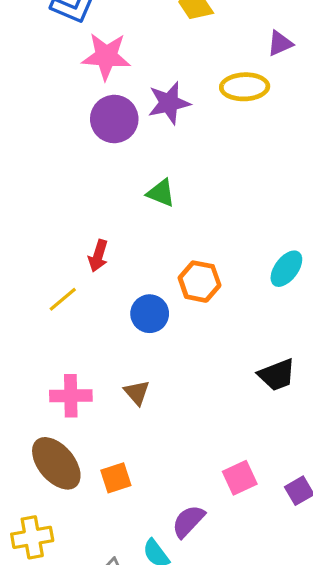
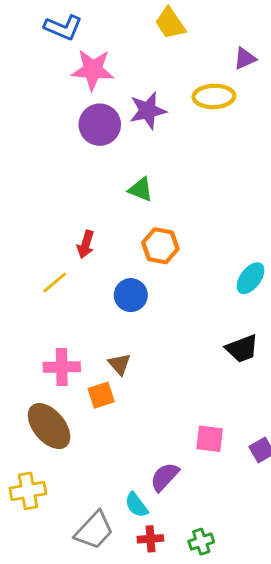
cyan ellipse: (286, 269) -> (251, 278), moved
orange hexagon: (200, 282) -> (160, 246), moved
orange square: (116, 478) -> (101, 395), moved
pink square: (240, 478) -> (210, 439), turned 32

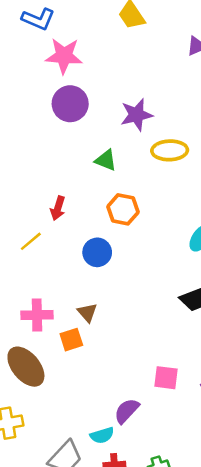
yellow ellipse: (214, 96) -> (170, 150), moved
purple star: (148, 111) -> (136, 115), moved
cyan semicircle: (136, 505) -> (102, 435), turned -70

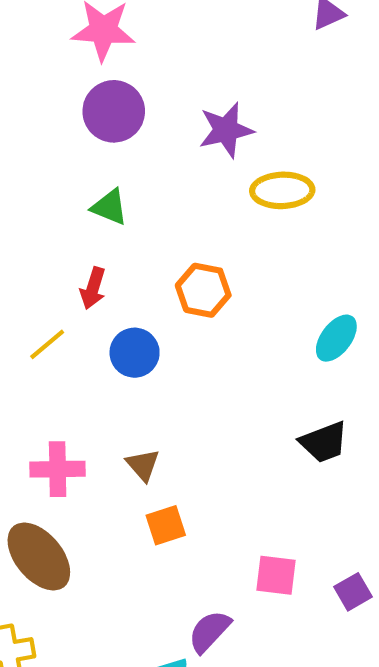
green triangle: (106, 160) -> (110, 207), moved
blue circle: (97, 252) -> (135, 353), moved
orange square: (71, 340) -> (166, 525), moved

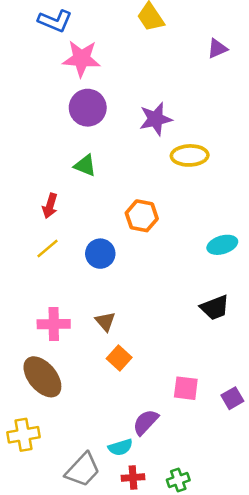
red arrow: (93, 288) -> (50, 206), moved
cyan ellipse: (336, 338) -> (222, 245), turned 36
orange square: (166, 525) -> (119, 358), turned -30

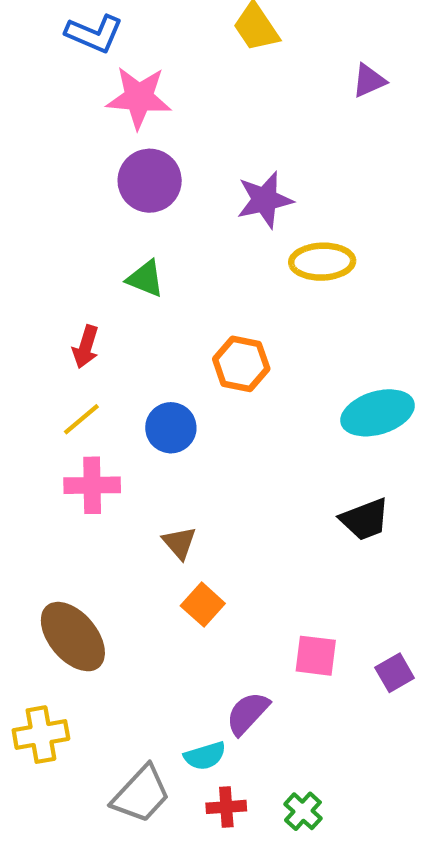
cyan ellipse: (222, 245) -> (378, 413), size x1.4
pink cross: (54, 324) -> (92, 485), moved
green cross: (178, 480) -> (303, 811), turned -30

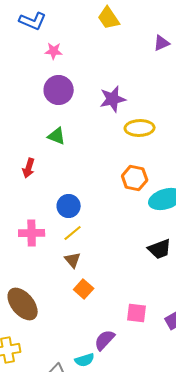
pink star: (139, 98) -> (54, 51), size x0.6
orange hexagon: (241, 364) -> (135, 178), moved
yellow line: (81, 419) -> (73, 233), moved

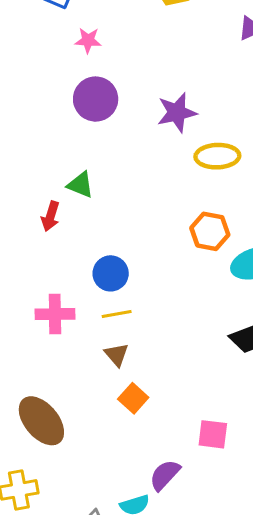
green triangle: (57, 136) -> (81, 185), moved
yellow line: (73, 233) -> (117, 314), turned 30

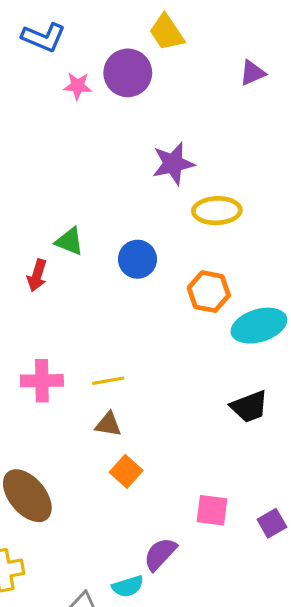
purple circle: (96, 99) -> (128, 73), moved
blue circle: (111, 273) -> (137, 259), moved
brown triangle: (117, 355) -> (108, 424), turned -40

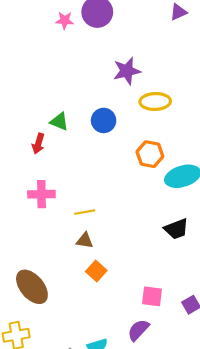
blue circle: (137, 259) -> (104, 120), moved
pink cross: (42, 381) -> (41, 194), moved
purple semicircle: (160, 554) -> (138, 330), moved

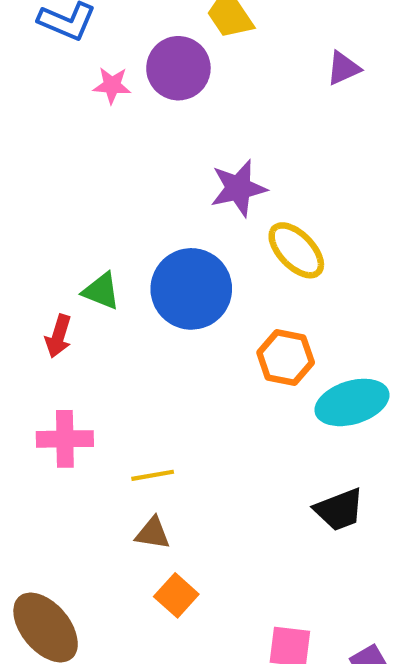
yellow ellipse: (155, 101) -> (296, 250), turned 48
blue circle: (104, 120) -> (191, 289), size x1.6

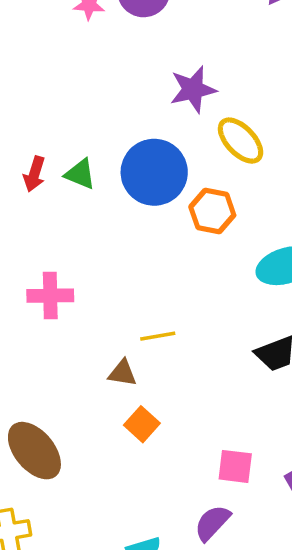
red arrow: (58, 336) -> (34, 174), moved
orange hexagon: (286, 357) -> (212, 211), moved
yellow line: (153, 475) -> (158, 336), moved

